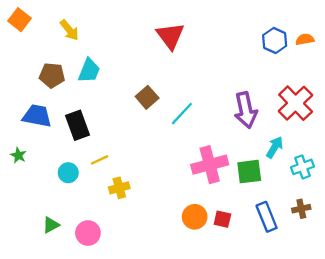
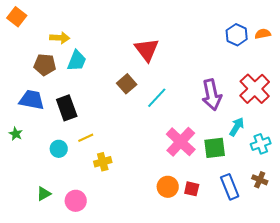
yellow arrow: (69, 30) -> (60, 38), moved, turned -48
red triangle: (170, 36) -> (147, 50), moved
pink cross: (210, 165) -> (181, 142), turned -32
brown cross: (301, 209) -> (260, 180), turned 35

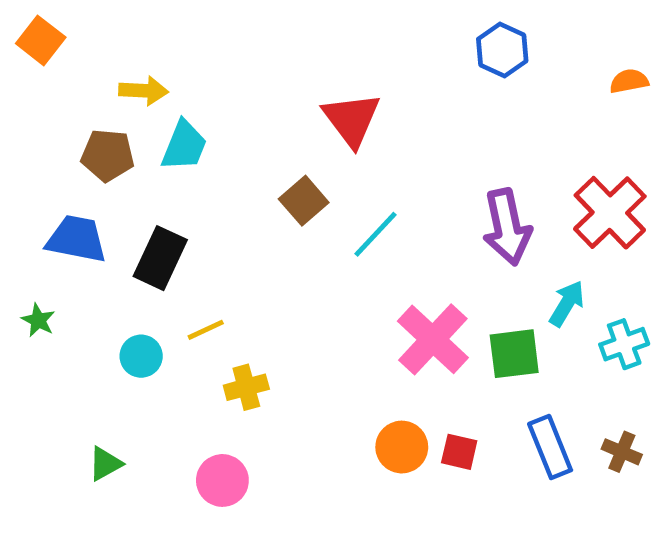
blue hexagon: (237, 35) -> (502, 50), moved
black rectangle: (67, 108) -> (160, 258), turned 45
brown cross: (260, 180) -> (622, 452), moved
pink circle: (76, 201) -> (222, 480), moved

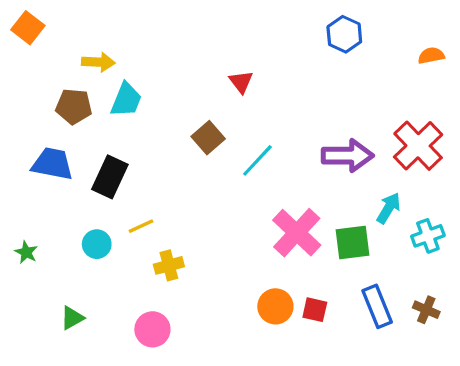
red triangle: (352, 119) -> (241, 82), size x0.6
purple arrow: (507, 227) -> (348, 156), turned -78
green star: (38, 320) -> (26, 252), moved

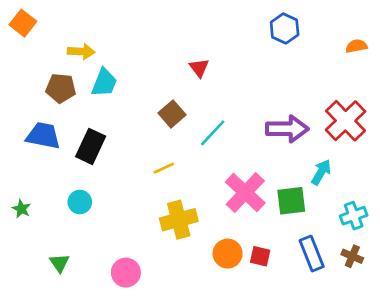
yellow line: (141, 226) -> (164, 168), moved
cyan cross: (428, 236) -> (354, 216), moved
yellow cross: (169, 265) -> (179, 220), moved, size x1.5
green triangle: (72, 318) -> (59, 263), turned -35

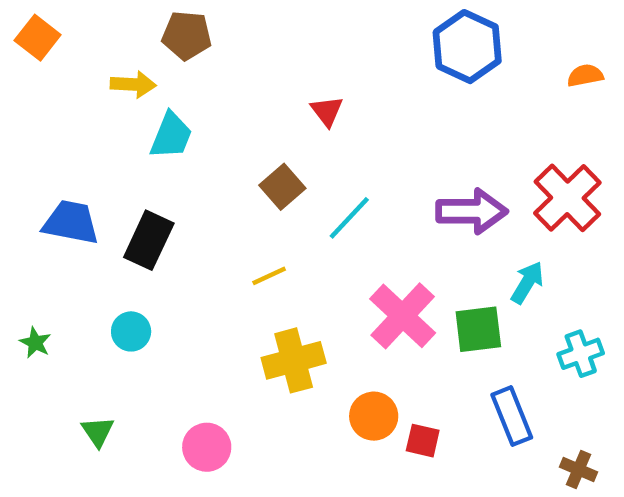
blue hexagon: (285, 28) -> (467, 47), size x1.4
brown pentagon: (61, 88) -> (187, 35), moved
red square: (260, 256) -> (423, 441), moved
brown cross: (352, 256) -> (578, 469), moved

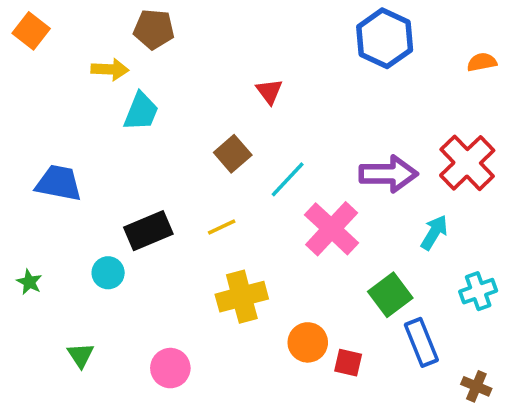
black rectangle: (149, 240) -> (148, 231), moved, turned 42
pink cross: (403, 316) -> (332, 229), moved
green square: (478, 329) -> (390, 295), moved, turned -30

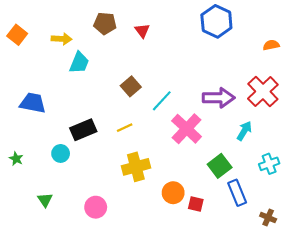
brown pentagon: (154, 29) -> (105, 23), moved
orange square: (31, 31) -> (17, 35), moved
orange semicircle: (482, 62) -> (271, 45), moved
red triangle: (269, 91) -> (142, 31), moved

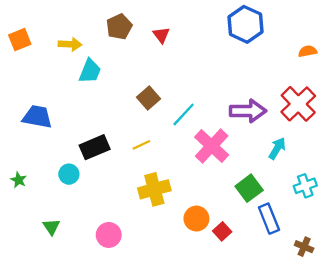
brown pentagon: (105, 23) -> (119, 27), turned -30
orange square: (17, 35) -> (20, 40), turned 30
red square: (196, 204) -> (222, 231), turned 35

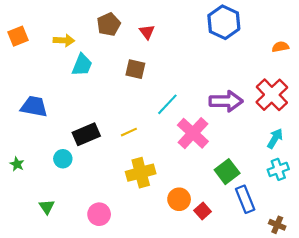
brown square: (148, 98) -> (135, 69), moved, turned -36
cyan arrow: (277, 148) -> (275, 138), moved

